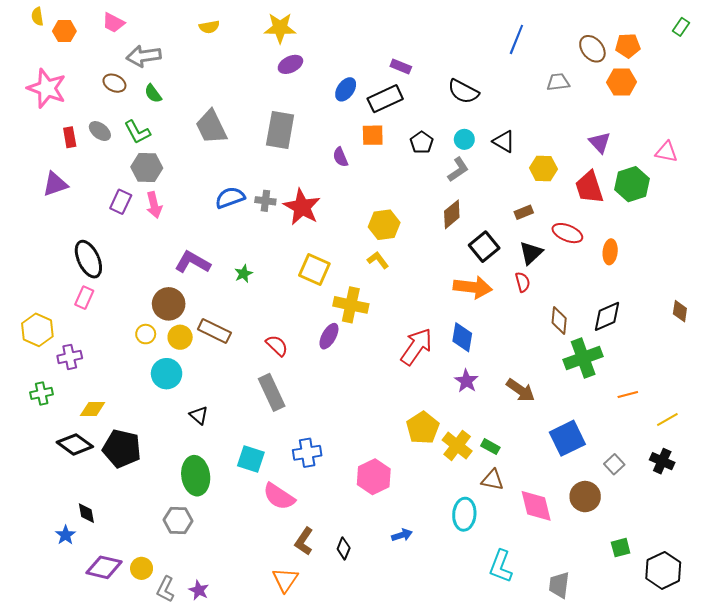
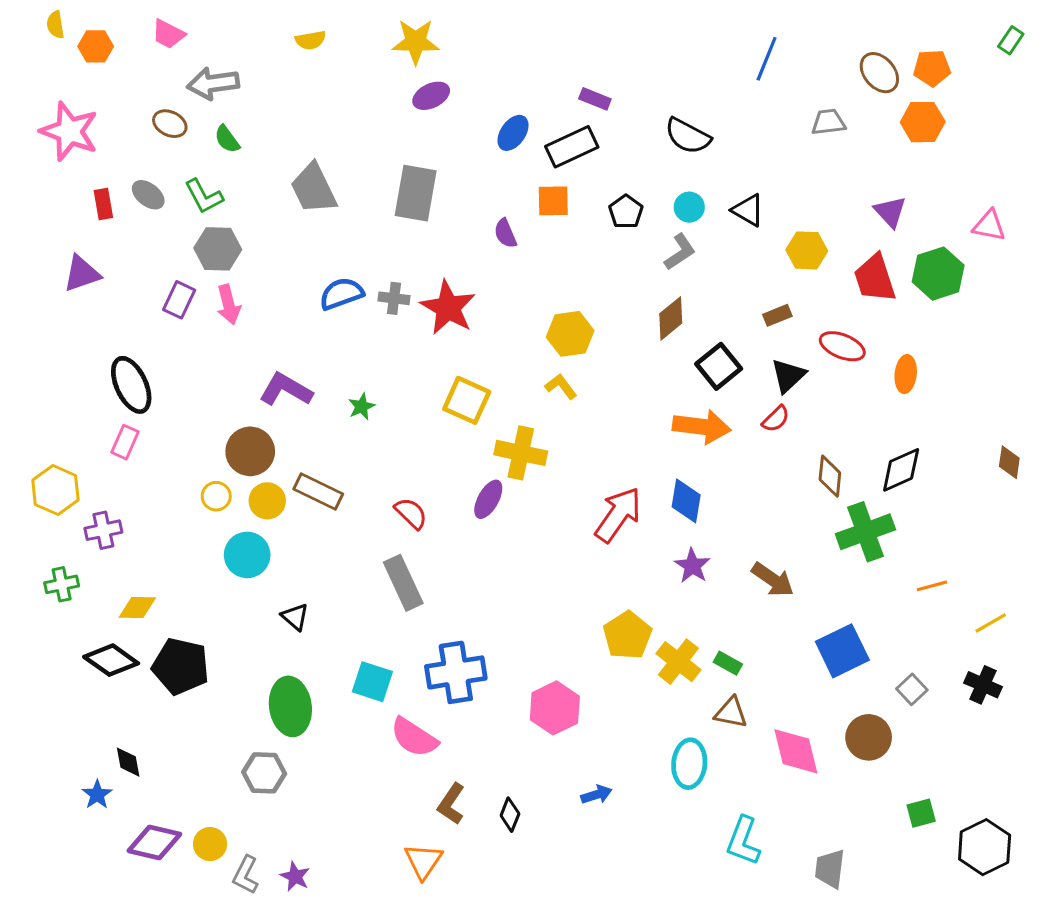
red semicircle: (523, 282) -> (776, 419), turned 60
blue cross: (307, 453) -> (456, 672), size x1.4

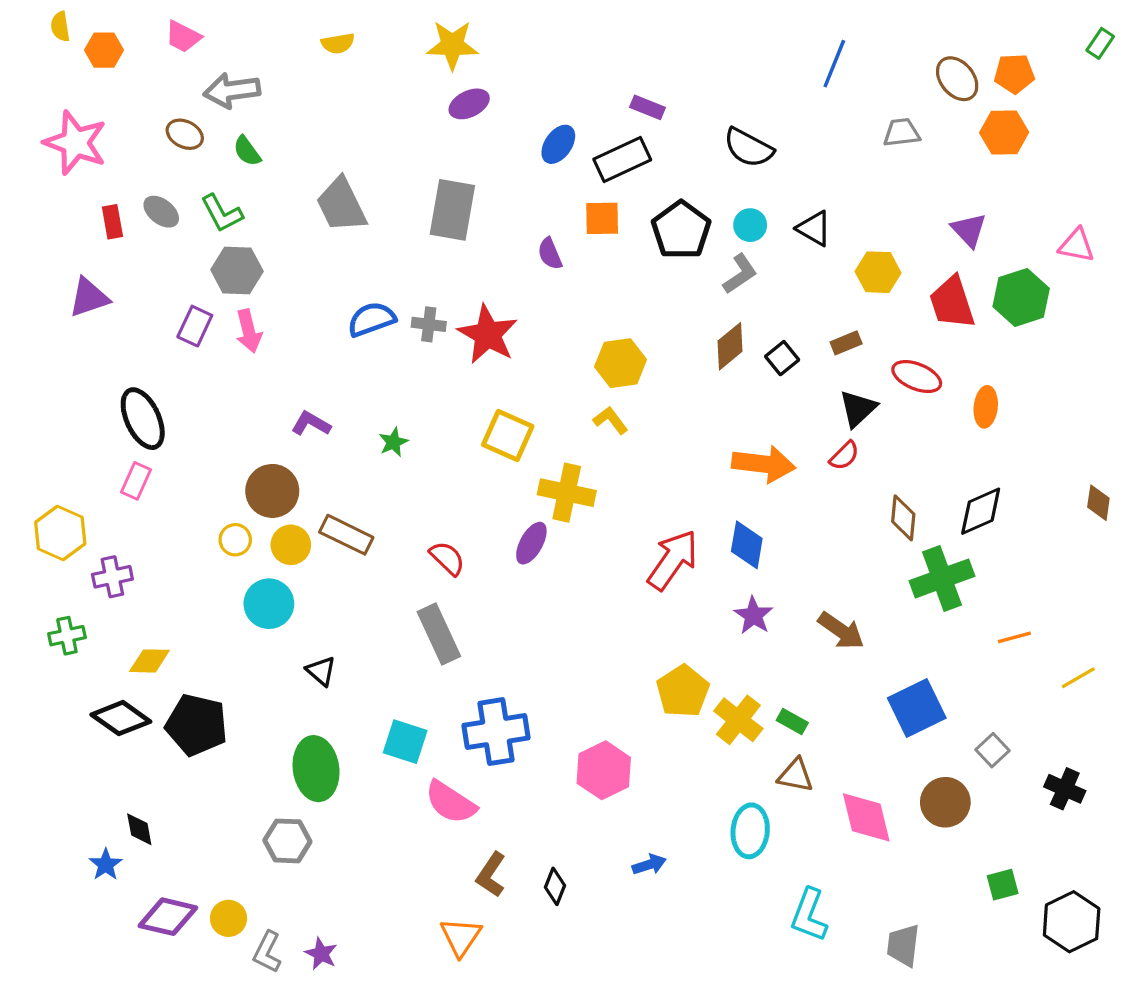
black pentagon: (626, 212) -> (681, 230), size x1.6
black square: (719, 366) -> (782, 358), moved, size x0.7
purple L-shape: (286, 390) -> (311, 424), size x0.7
black cross: (983, 685) -> (1065, 789), moved

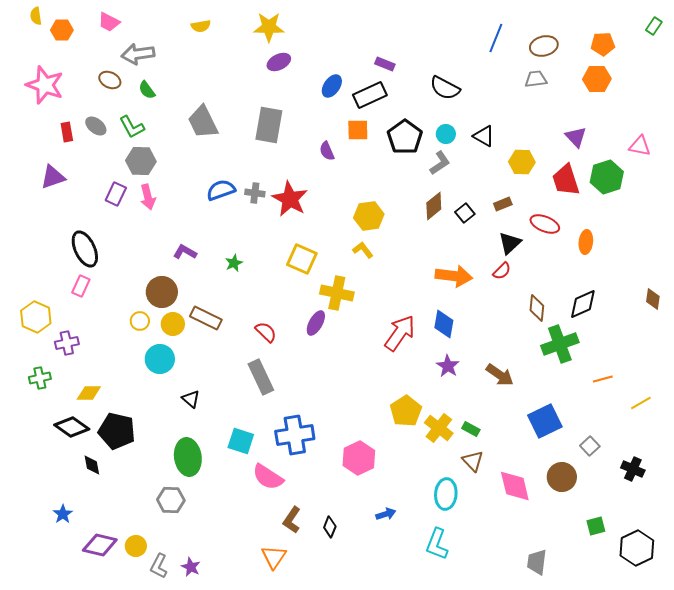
brown ellipse: (957, 79) -> (544, 46), moved, turned -64
brown triangle: (796, 775) -> (473, 461), turned 35
black diamond: (139, 829) -> (92, 465), moved
cyan L-shape: (809, 915) -> (437, 544), moved

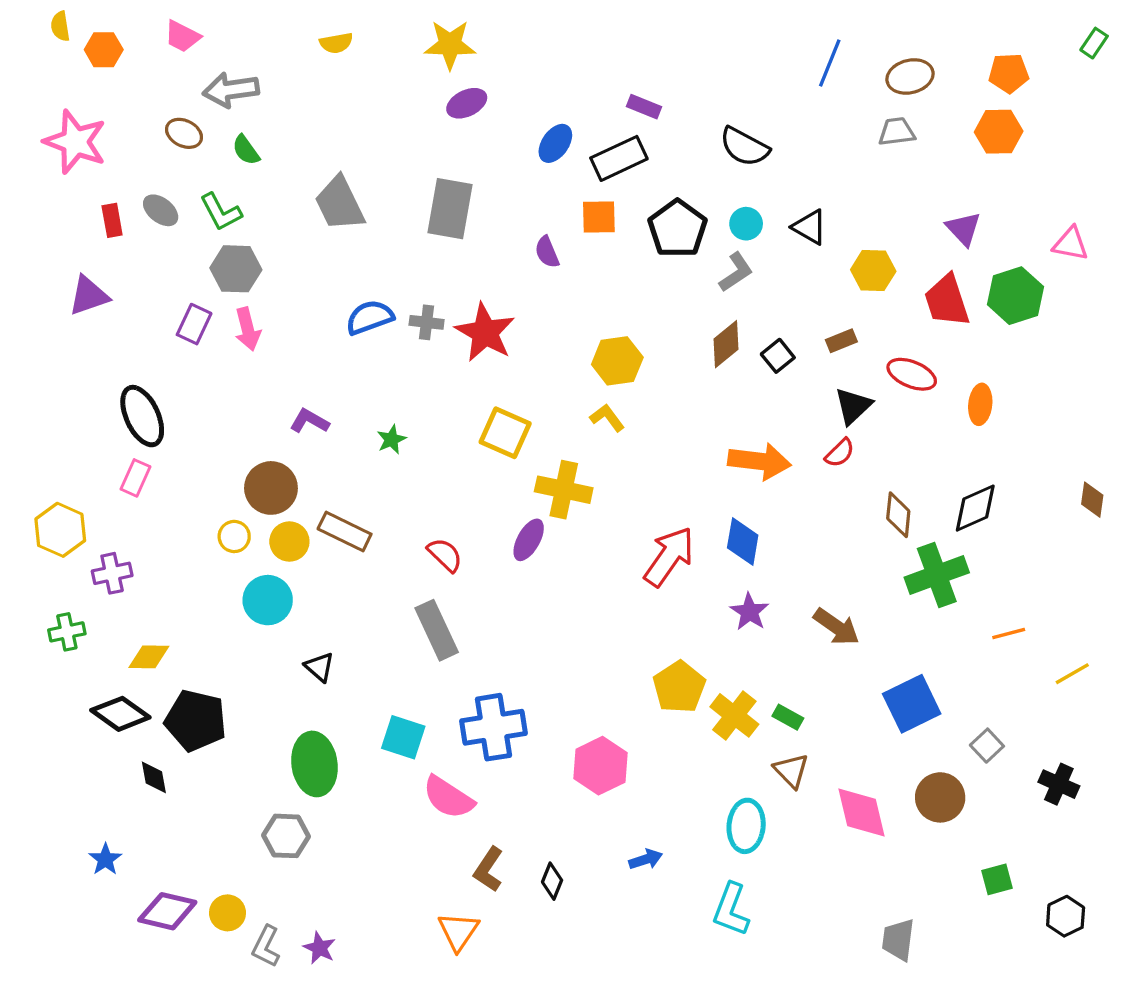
black hexagon: (637, 548) -> (1066, 916), size x0.7

